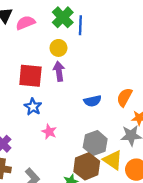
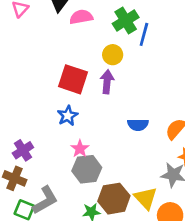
gray hexagon: (95, 143) -> (87, 169), moved

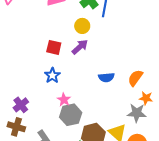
red square: (73, 79) -> (54, 47), size x0.7
purple arrow: (107, 82) -> (80, 47), turned 48

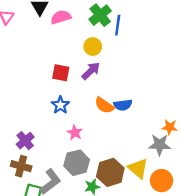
orange semicircle: (135, 78) -> (104, 105), moved, turned -90
gray hexagon: (71, 115) -> (77, 163), moved

